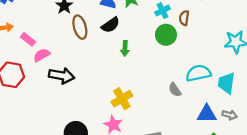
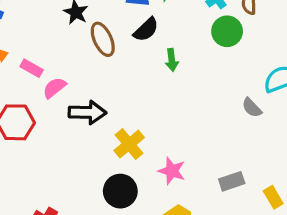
yellow cross: (122, 99) -> (129, 144), moved

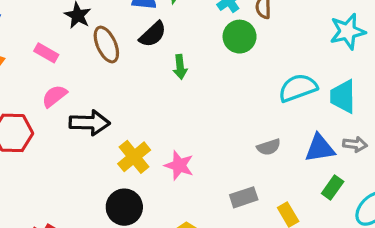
pink rectangle: (32, 68) -> (46, 53), moved
gray semicircle: (252, 108) -> (269, 147), moved, turned -65
pink star: (172, 171) -> (179, 165), moved

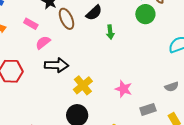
pink semicircle: (54, 96) -> (43, 43), moved
gray semicircle: (269, 147) -> (172, 87), moved
pink star: (179, 165) -> (124, 89), moved

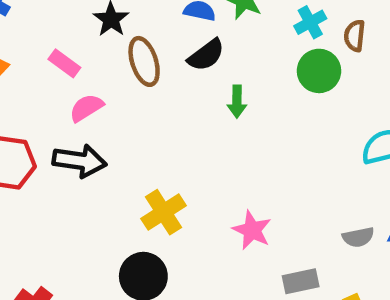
black arrow: (57, 65) -> (80, 161), moved

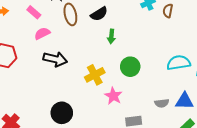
green circle: (319, 71) -> (130, 67), moved
black arrow: (80, 161) -> (55, 59), moved
yellow cross: (163, 212) -> (95, 75), moved

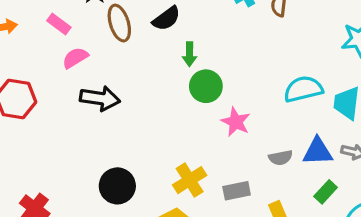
green circle: (130, 67) -> (206, 86), moved
yellow cross: (95, 75) -> (190, 180), moved
pink star: (113, 96) -> (236, 122), moved

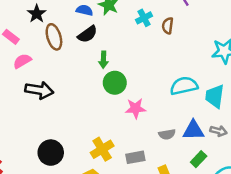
pink star: (236, 122) -> (136, 108), turned -30

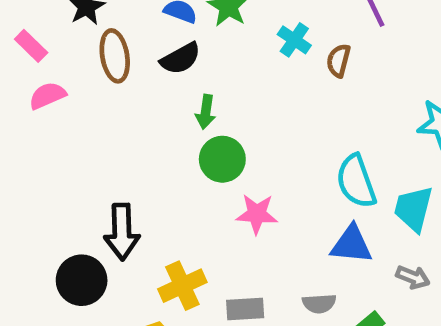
cyan cross: (144, 18) -> (294, 40), turned -35
cyan semicircle: (184, 86) -> (356, 181), turned -104
black arrow: (39, 90) -> (122, 232), moved, turned 72
blue triangle: (193, 130) -> (352, 244), moved
gray semicircle: (167, 134) -> (319, 303), moved

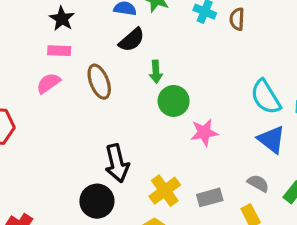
pink rectangle: (31, 46) -> (59, 51), moved, turned -30
brown ellipse: (115, 56) -> (99, 82), moved
blue triangle: (352, 244) -> (271, 140), turned 44
gray semicircle: (319, 303) -> (258, 183), turned -135

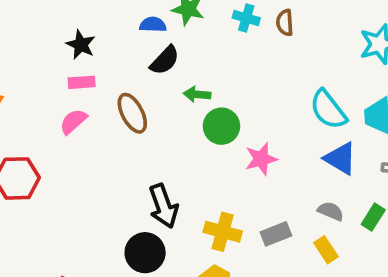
green arrow: (156, 72) -> (197, 94), turned 105
yellow cross: (165, 191) -> (223, 232), turned -32

